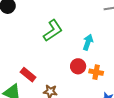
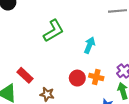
red circle: (78, 66) -> (77, 78), moved

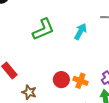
cyan arrow: (89, 45) -> (80, 31), moved

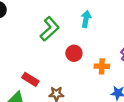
red circle: (61, 80) -> (74, 53), moved

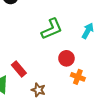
orange cross: (102, 66) -> (78, 77), moved

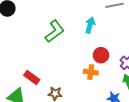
red circle: (66, 58) -> (101, 55), moved

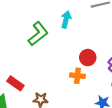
cyan arrow: (90, 25) -> (66, 19), moved

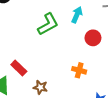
red circle: (88, 58) -> (93, 38), moved

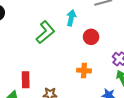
red rectangle: (19, 68) -> (26, 80), turned 56

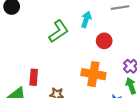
orange cross: (84, 71) -> (93, 74), size x1.6

